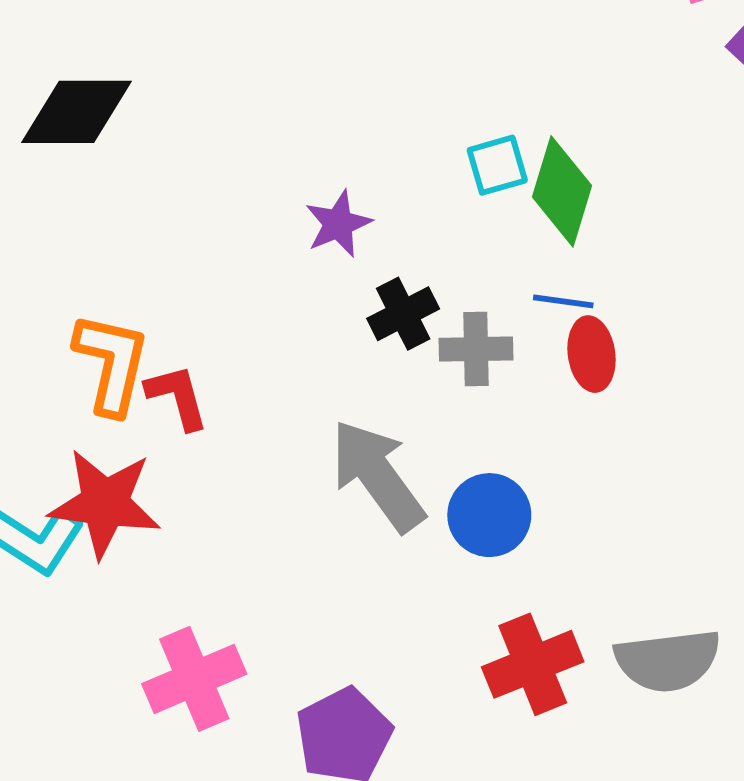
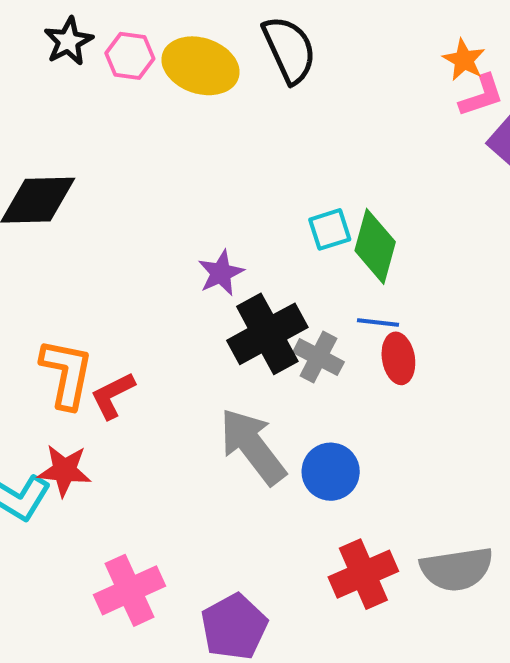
black cross: (403, 314) -> (267, 334), size x1.6
gray cross: (476, 349) -> (318, 357), turned 30
red L-shape: (177, 397) -> (113, 395), turned -100
red star: (105, 503) -> (64, 470), size x0.7

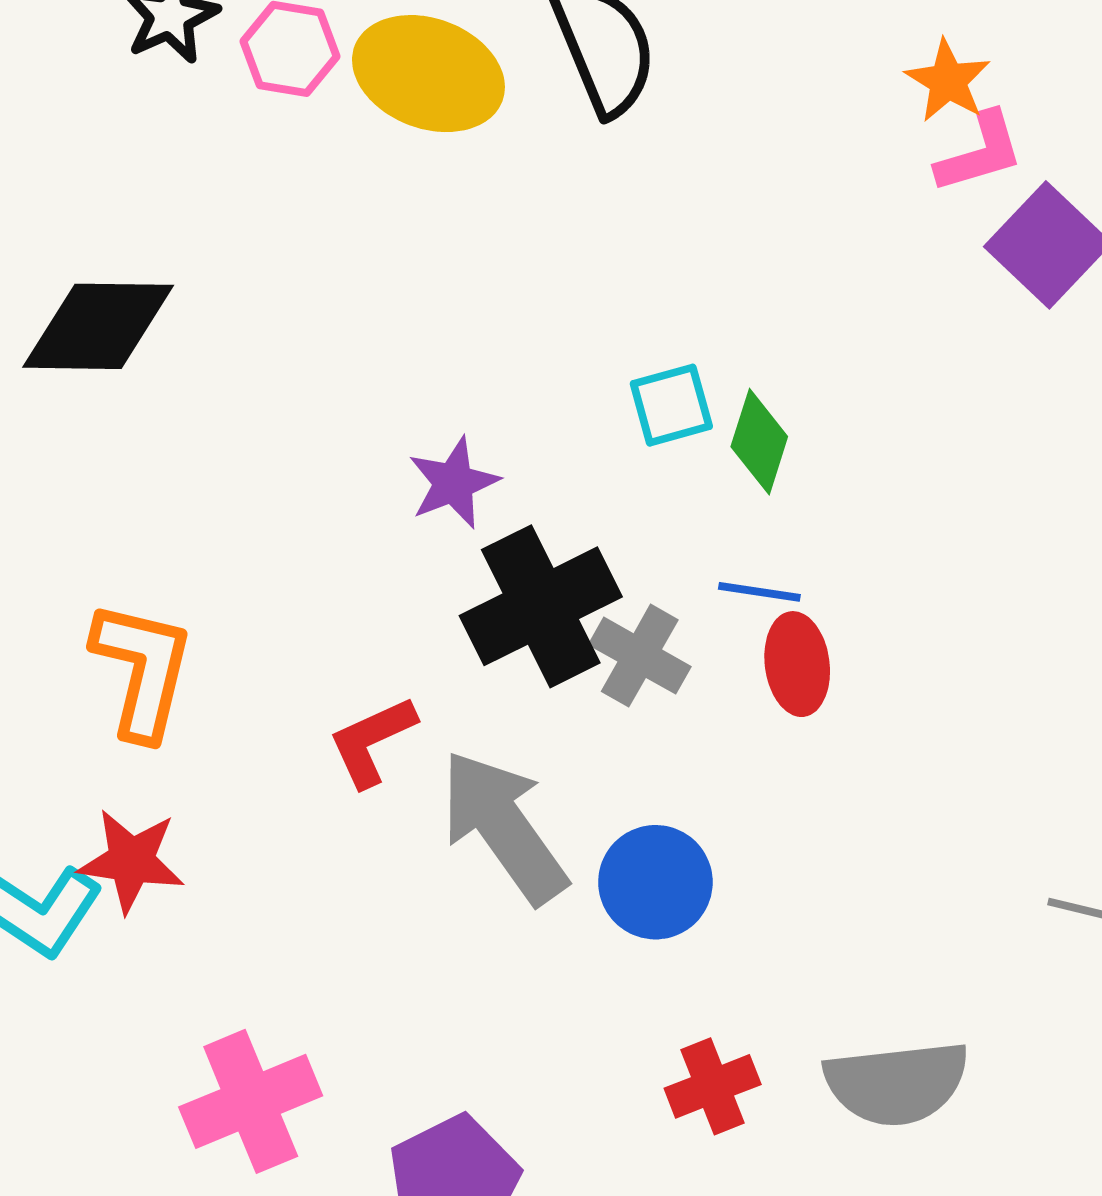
green diamond: (375, 246) -> (759, 442), size x0.7
red L-shape: (113, 395) -> (372, 741), moved
red cross: (363, 574) -> (713, 1086), size x0.7

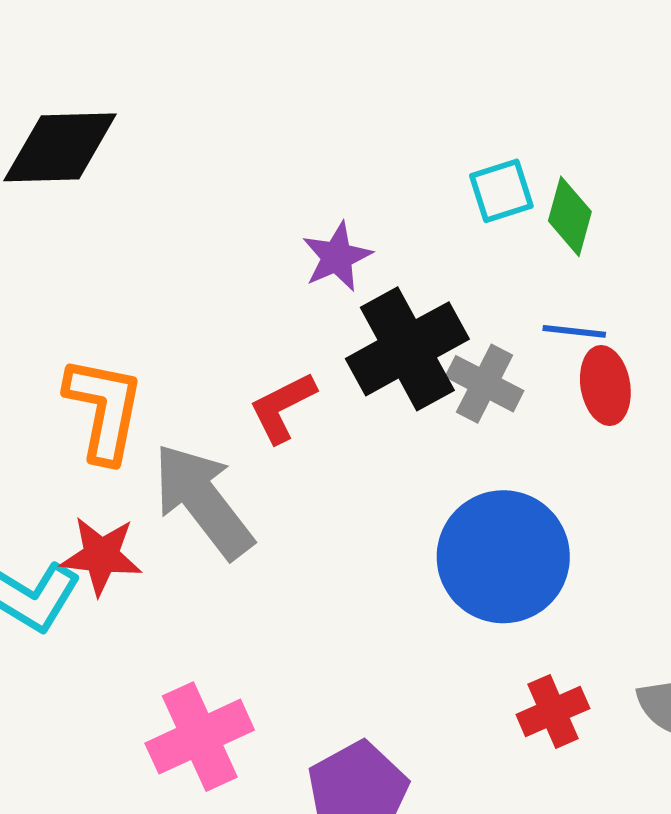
red L-shape: (372, 741) -> (282, 407), moved
gray arrow: (504, 827) -> (203, 501), moved
blue circle: (655, 882) -> (503, 557), size x1.5

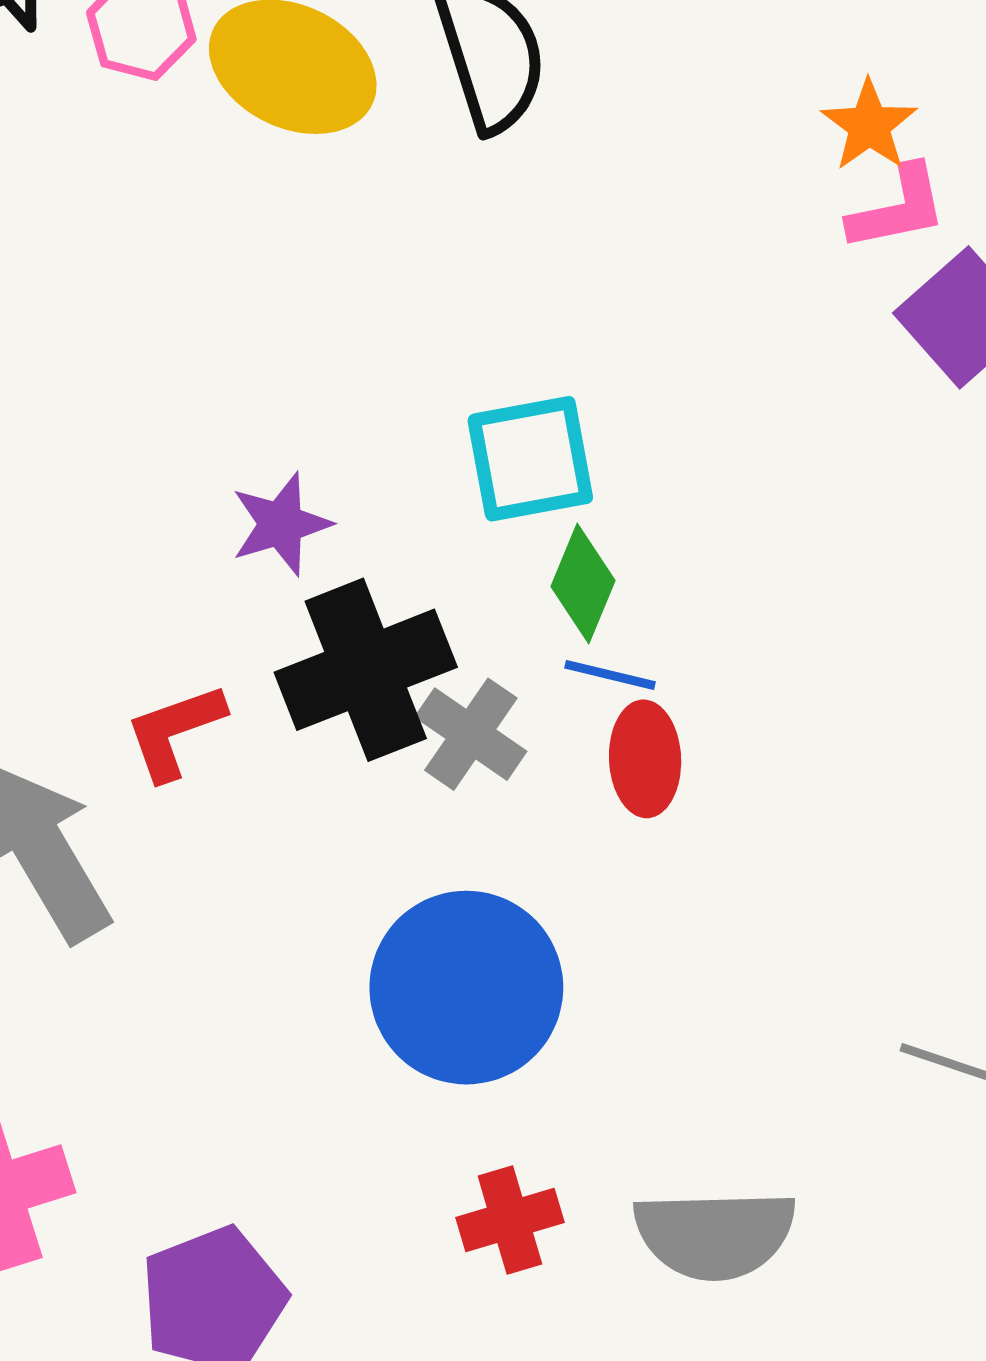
cyan square: (501, 191) -> (530, 459), size x1.4
green diamond: (570, 216) -> (583, 584), moved

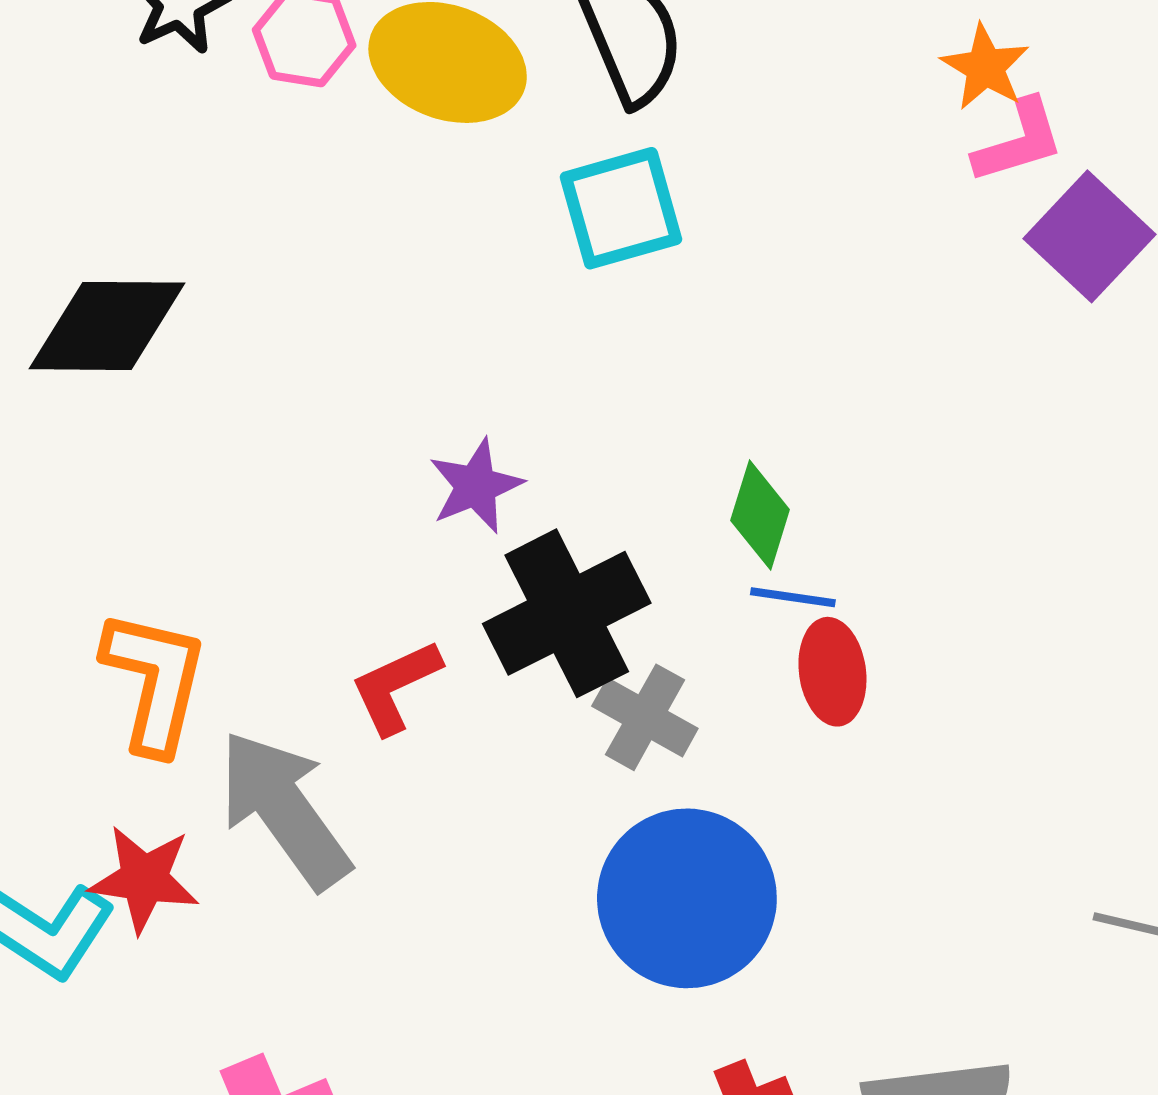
cyan square: (530, 459) -> (621, 208), moved
gray cross: (471, 734) -> (645, 717), moved

